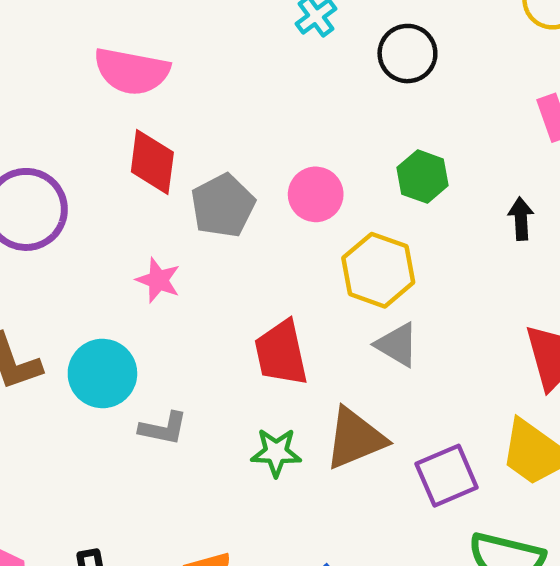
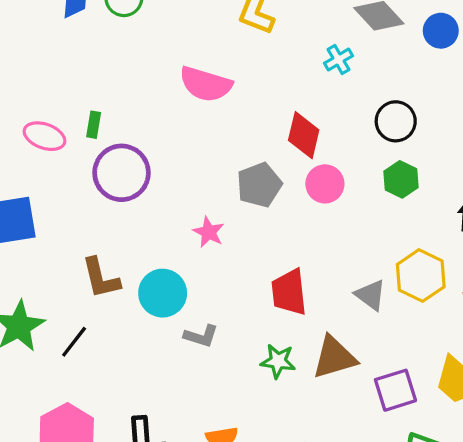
black circle: (407, 54) -> (396, 121), moved
red diamond: (152, 162) -> (304, 135), moved
yellow hexagon: (378, 270) -> (421, 276), moved

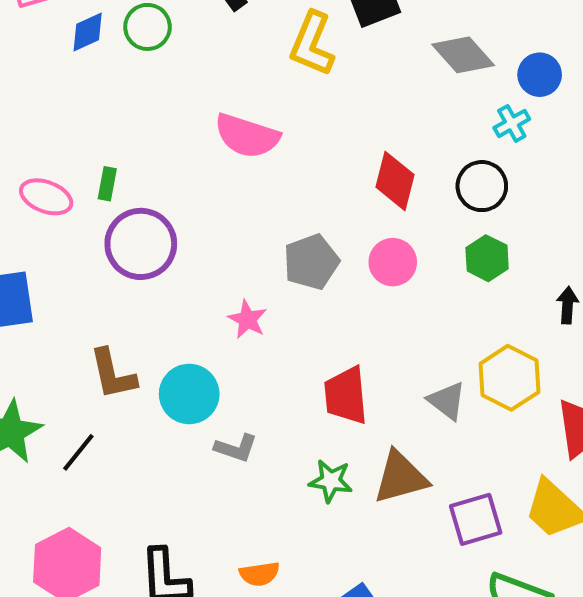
cyan cross: (338, 59) -> (512, 123), moved
red diamond: (304, 135) -> (395, 181), moved

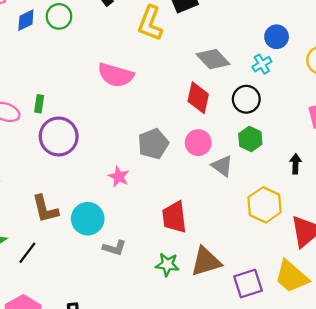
gray diamond: (463, 55) -> (213, 59), moved
gray triangle: (447, 401) -> (222, 166), moved

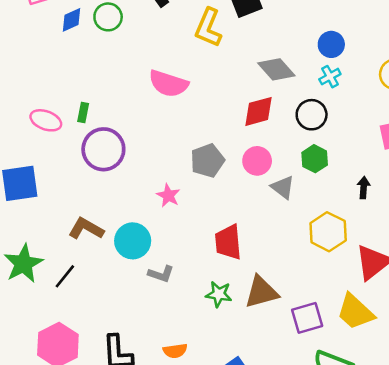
blue circle: (277, 37) -> (331, 44), moved
red diamond: (198, 98) -> (259, 111), turned 60
brown L-shape: (45, 209) -> (86, 229), turned 132

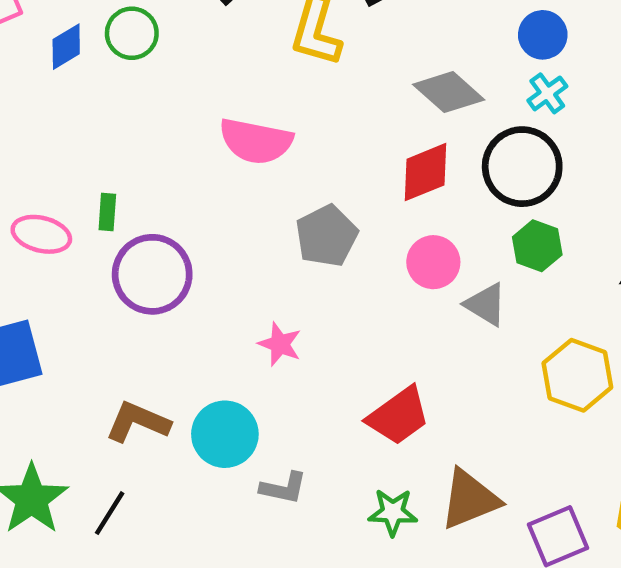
black circle: (312, 115) -> (522, 167), size x1.4
gray pentagon: (207, 161) -> (327, 236), moved
red trapezoid: (228, 242) -> (399, 416), turned -114

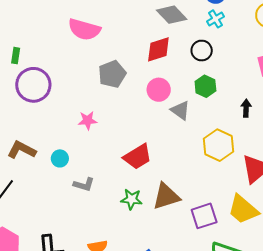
black circle: (522, 167) -> (202, 51), size x0.6
pink star: (280, 344) -> (88, 120), turned -30
cyan circle: (225, 434) -> (60, 158), size x0.6

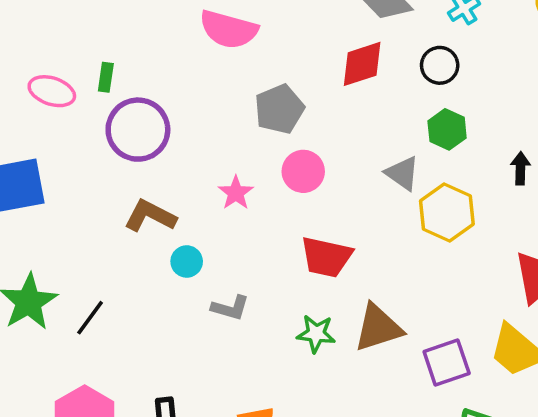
pink circle: (159, 90) -> (303, 171), moved
pink star: (88, 120) -> (236, 193), turned -30
yellow hexagon: (219, 145) -> (447, 213), moved
brown L-shape: (22, 150) -> (150, 216), moved
red trapezoid: (138, 157) -> (326, 257), turned 44

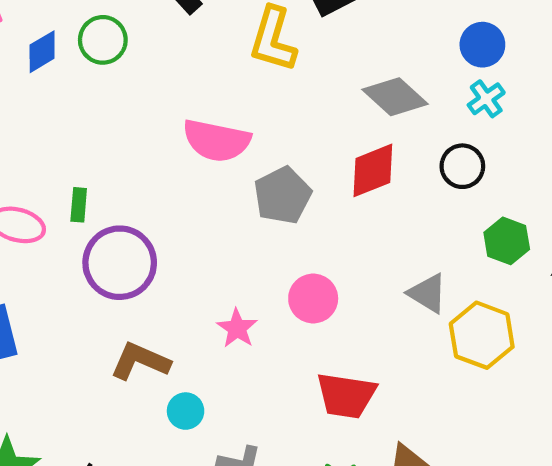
gray pentagon: (279, 109) -> (283, 195), moved
green hexagon: (447, 129) -> (507, 241), moved

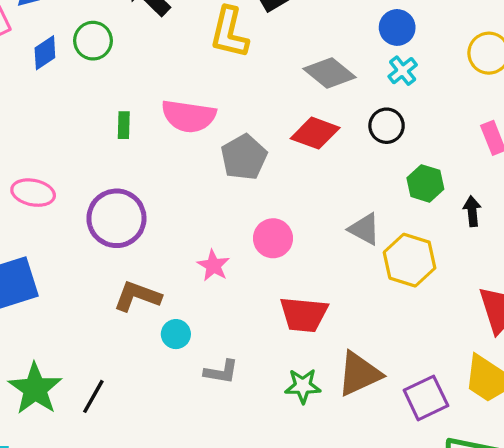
red diamond: (373, 170) -> (315, 133), turned 45
green rectangle: (79, 205) -> (124, 125), moved

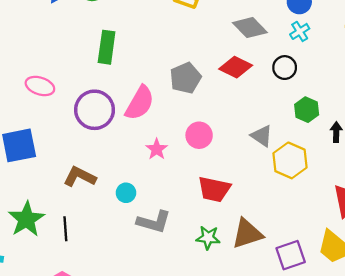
pink semicircle: (189, 116) -> (140, 103), moved, turned -75
green rectangle: (124, 125) -> (107, 47), size x1.8
brown L-shape: (137, 296) -> (80, 177), moved
gray L-shape: (221, 372) -> (154, 222), size x1.4
black line: (93, 396) -> (65, 229), turned -40

